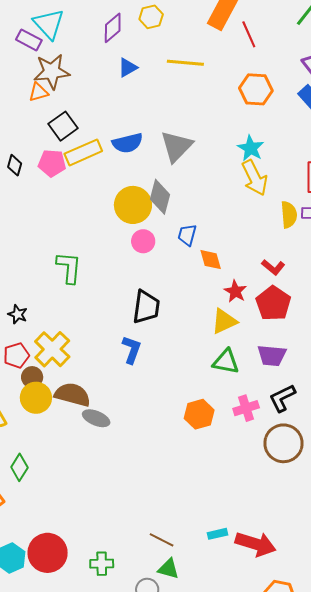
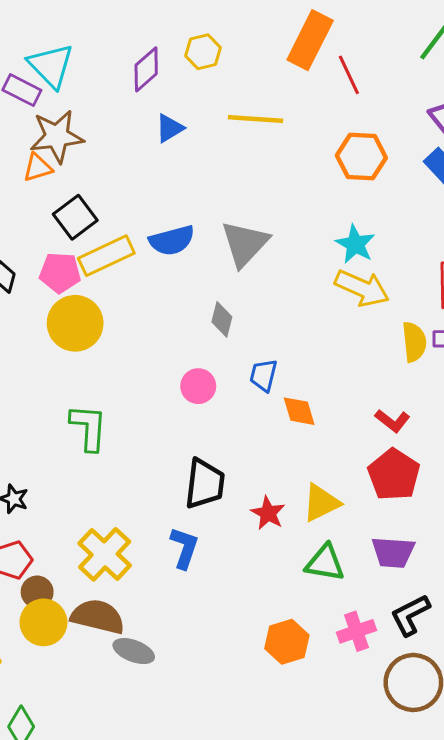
yellow arrow: (255, 178) -> (362, 288), turned -39
gray diamond: (160, 197) -> (222, 319), size x0.7
yellow circle: (133, 205) -> (75, 323), moved
red star: (235, 291) -> (268, 513), moved
yellow cross: (52, 349) -> (105, 554), moved

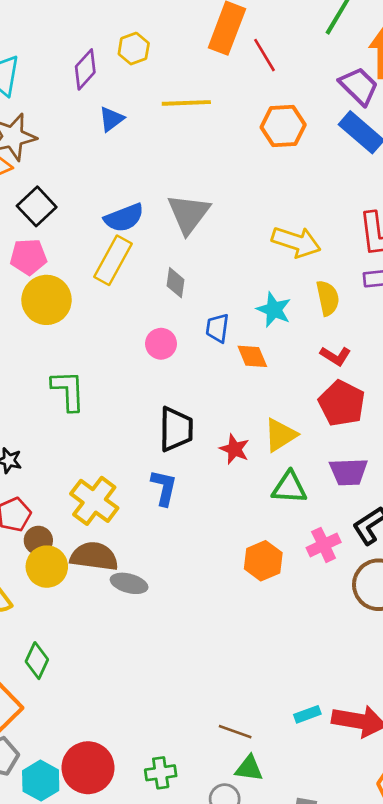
cyan star: (355, 244) -> (274, 310), moved
yellow rectangle: (106, 256) -> (113, 260), moved, turned -30
yellow semicircle: (414, 342) -> (328, 298), moved

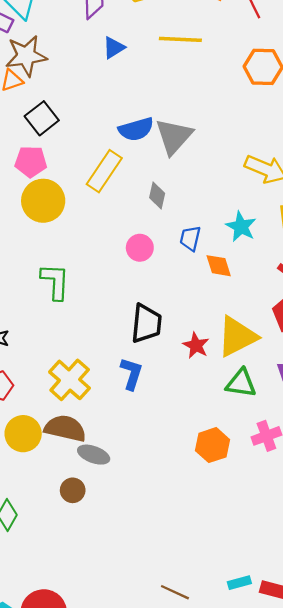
blue semicircle: (124, 218) -> (136, 129), moved
yellow triangle: (280, 435) -> (237, 337), size x1.4
brown circle: (38, 540) -> (73, 490), moved

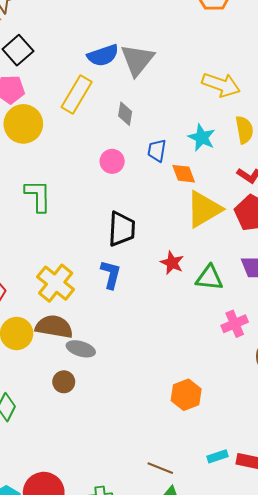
yellow triangle: (237, 337) -> (204, 209), moved
red star: (196, 345) -> (172, 263), moved
orange hexagon: (213, 445) -> (186, 395), moved

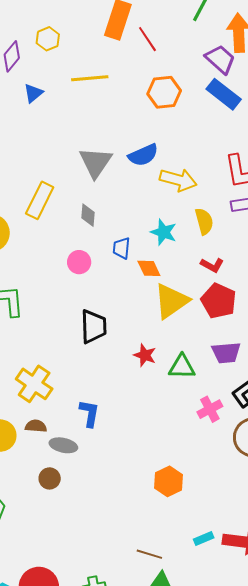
blue semicircle: (103, 55) -> (143, 155), moved
blue L-shape: (111, 274) -> (89, 413), moved
brown semicircle: (54, 327) -> (36, 426), size x0.6

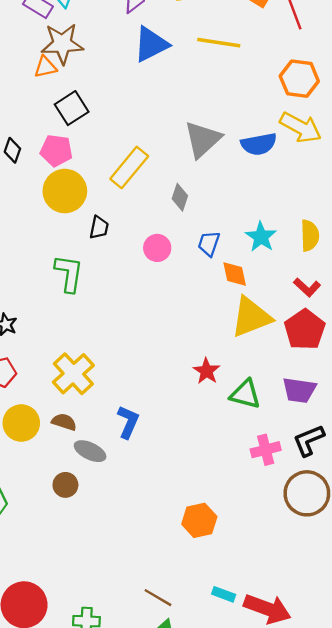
blue triangle: (33, 93) -> (151, 44), size x1.6
yellow arrow: (178, 180) -> (301, 127), moved
black trapezoid: (94, 327) -> (99, 228), moved, size x0.6
cyan rectangle: (204, 538) -> (224, 594), turned 30

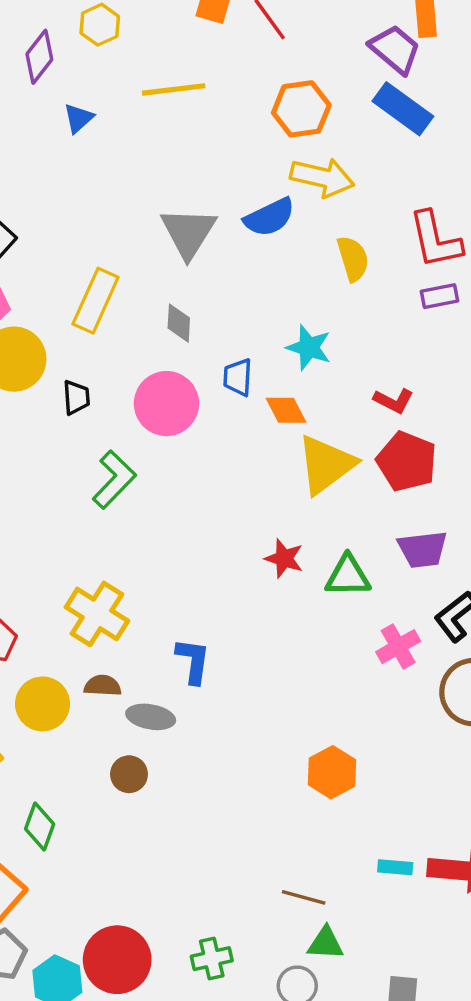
blue triangle: (151, 44) -> (78, 118), size x0.6
yellow semicircle: (310, 236) -> (353, 259), moved
pink circle: (157, 248) -> (166, 404), size x1.6
green L-shape: (69, 273) -> (114, 480), moved, turned 51

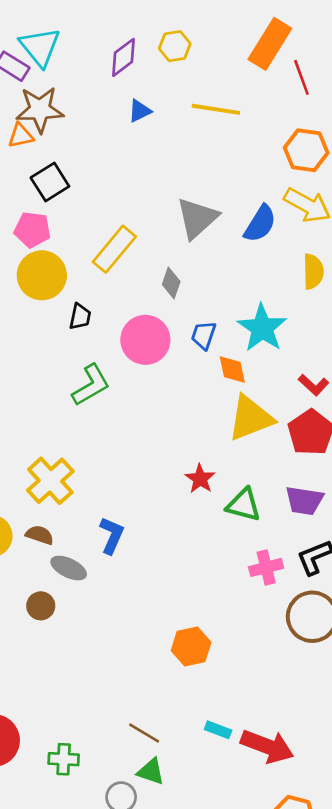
blue semicircle: (269, 217) -> (260, 224), turned -48
cyan star: (309, 348) -> (262, 328), size x1.4

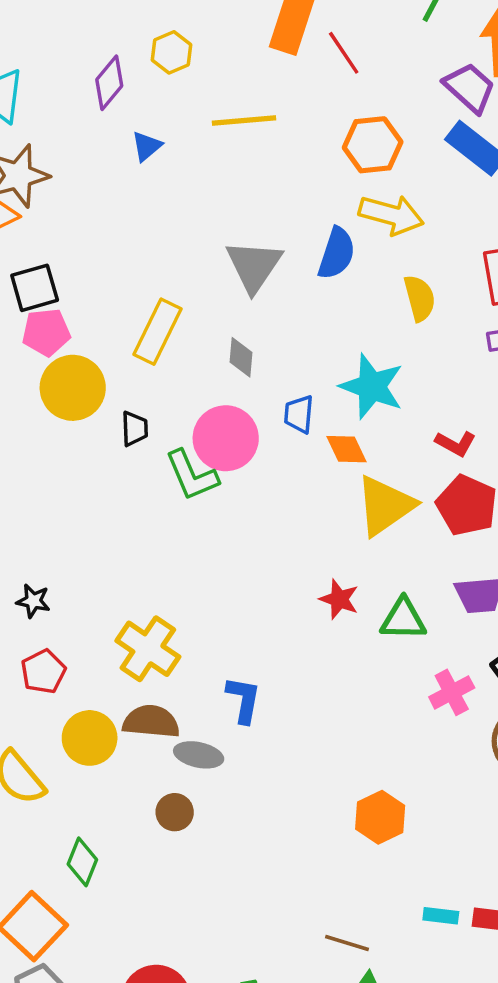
black square: (50, 182) -> (35, 288), moved, turned 30
green L-shape: (91, 385) -> (192, 475), moved, turned 111
brown semicircle: (40, 535) -> (151, 722), size x1.5

